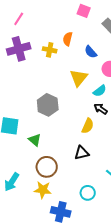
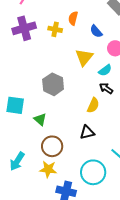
cyan circle: (88, 193) -> (93, 172), size x1.6

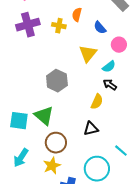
cyan square: (15, 105) -> (19, 121), moved
green triangle: (40, 119) -> (44, 116), size x1.5
yellow star: (48, 169) -> (52, 166), turned -30

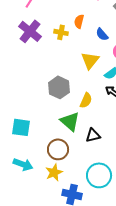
purple cross: (28, 25) -> (30, 31), turned -35
yellow semicircle: (97, 102) -> (86, 100), moved
green triangle: (44, 116) -> (70, 121), moved
cyan arrow: (21, 158) -> (23, 164), turned -102

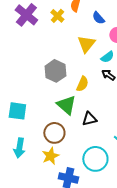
yellow cross: (61, 32) -> (57, 16), turned 32
cyan arrow: (23, 164) -> (19, 148), turned 78

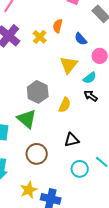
green triangle: (66, 105) -> (27, 119), moved
yellow star: (50, 156) -> (29, 190), moved
cyan circle: (95, 159) -> (80, 169), moved, size x0.7

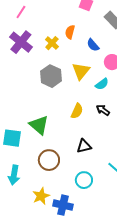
gray hexagon: (38, 92) -> (51, 76), moved
black arrow: (91, 96) -> (103, 110), moved
cyan circle: (80, 169) -> (84, 180), moved

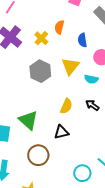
blue semicircle: (93, 45) -> (82, 40), turned 32
cyan semicircle: (102, 84) -> (91, 79), turned 48
black triangle: (84, 146) -> (61, 132), moved
cyan circle: (84, 180) -> (82, 173), moved

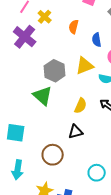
yellow cross: (41, 38) -> (45, 17), moved
yellow triangle: (70, 66) -> (85, 66), turned 30
green triangle: (28, 120) -> (43, 96), moved

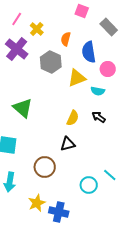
blue semicircle: (97, 40) -> (89, 52), size x1.5
gray hexagon: (55, 71) -> (51, 62), moved
green triangle: (43, 96) -> (23, 108), moved

